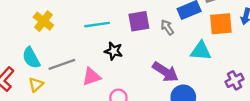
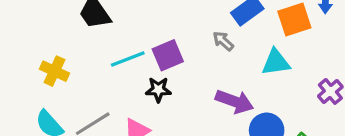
purple square: (139, 21) -> (168, 55), moved

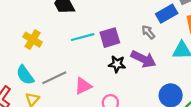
black star: (158, 90) -> (117, 64), moved
purple arrow: (235, 101) -> (143, 59), moved

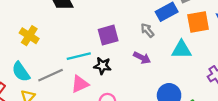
cyan line: (83, 37) -> (79, 56), moved
purple arrow: (143, 59) -> (142, 58), size x0.7
black star: (117, 64) -> (102, 66), moved

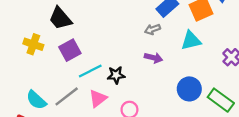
gray arrow: (147, 30) -> (153, 29), turned -56
purple square: (108, 35) -> (70, 50), moved
yellow cross: (29, 36) -> (33, 44), moved

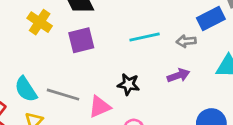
purple arrow: (154, 58) -> (178, 75), turned -48
cyan line: (90, 71) -> (145, 37), moved
gray line: (67, 96) -> (63, 95), turned 40

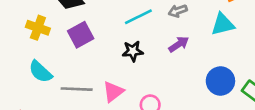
black star: (129, 84) -> (133, 51), moved
cyan semicircle: (26, 89) -> (40, 72), moved

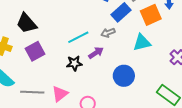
purple arrow: (179, 44) -> (96, 53), moved
blue circle: (220, 81) -> (124, 76), moved

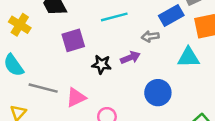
cyan line: (78, 37) -> (114, 17), moved
purple square: (35, 51) -> (73, 40), moved

